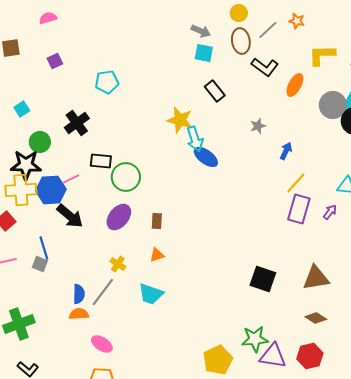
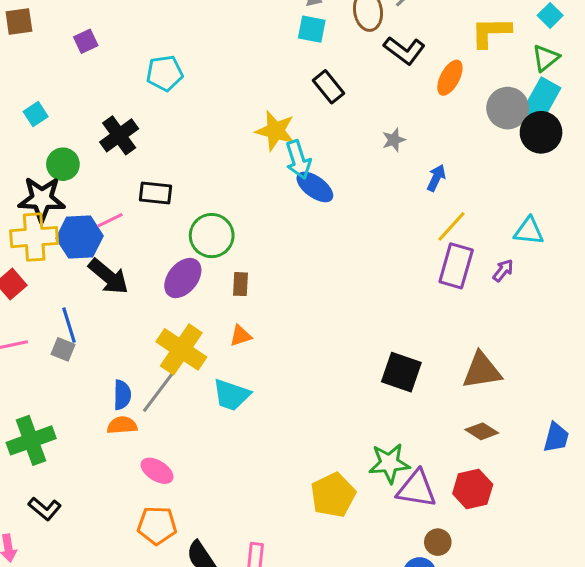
green circle: (126, 177) -> (212, 236), moved
yellow cross: (118, 264) -> (181, 349), size x2.0

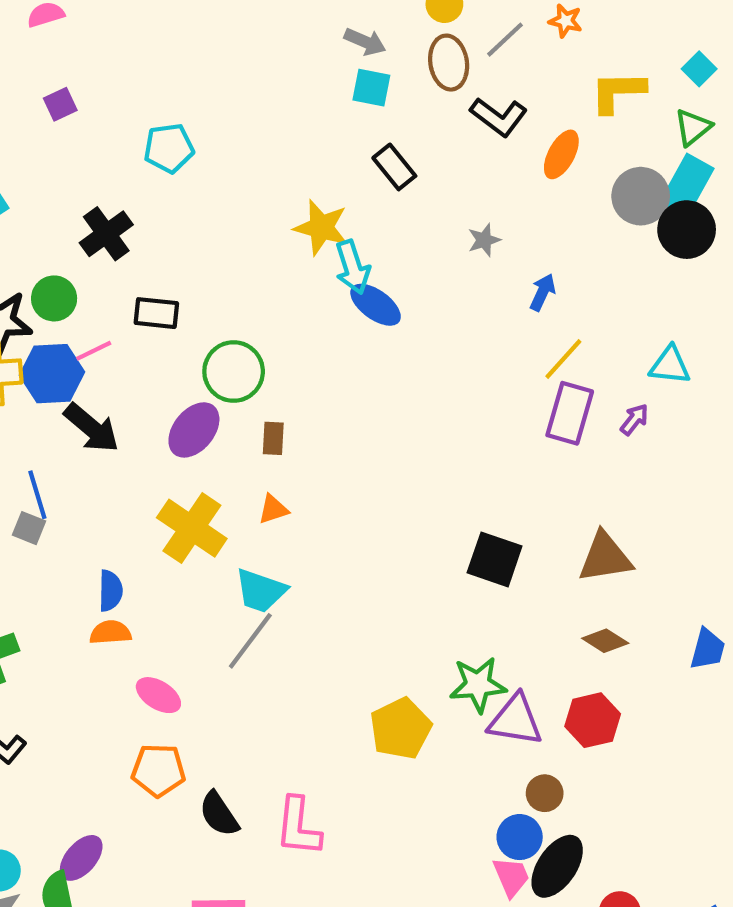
green circle: (63, 164) -> (54, 298), moved
gray line: (159, 392) -> (250, 641), moved

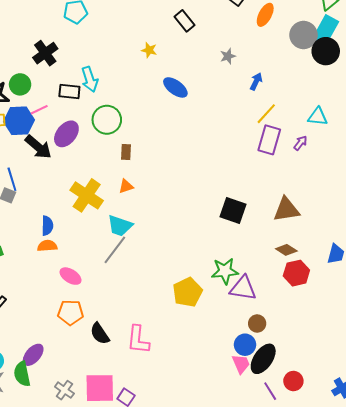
yellow star: (321, 227) -> (149, 50), size x0.6
cyan arrow: (353, 267) -> (90, 79), moved
purple ellipse: (194, 430) -> (66, 134), moved
red hexagon: (593, 720) -> (296, 273), moved

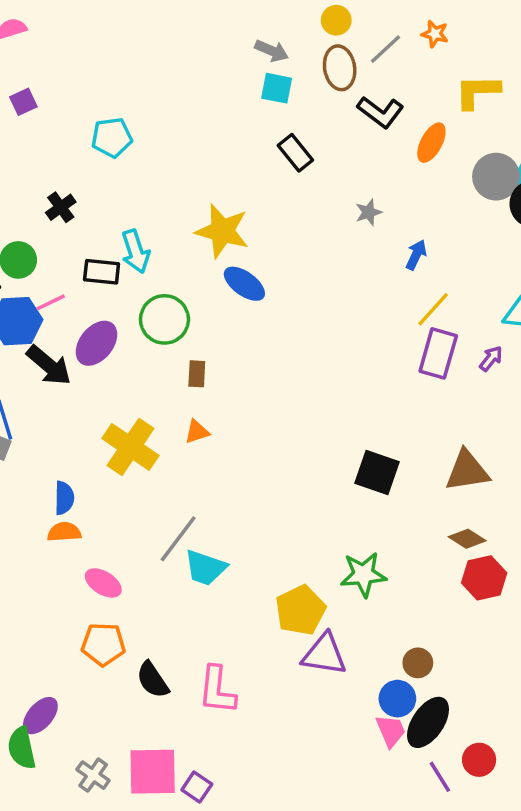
yellow star: (149, 50) -> (222, 231), moved, size x2.0
black cross: (45, 53) -> (61, 207), size x0.7
blue ellipse: (175, 87) -> (244, 284), moved
cyan trapezoid: (120, 226) -> (205, 568), moved
purple triangle: (243, 288) -> (324, 654), moved

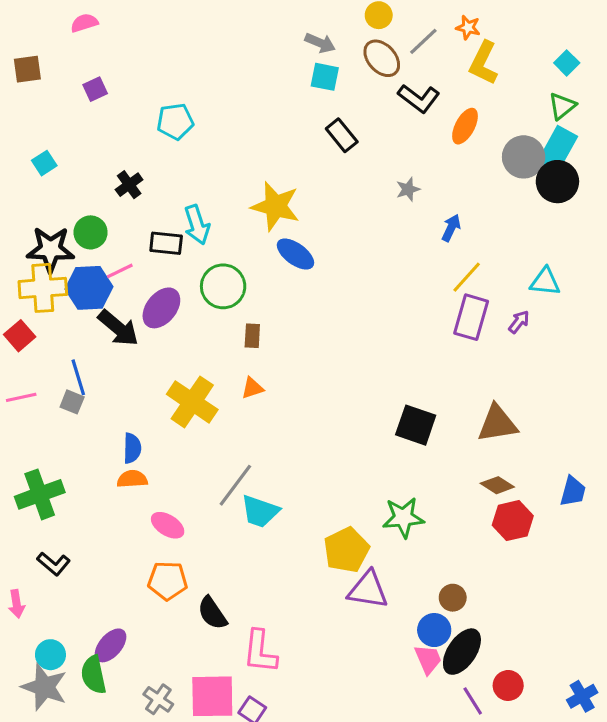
brown ellipse: (340, 68) -> (382, 58), turned -33
yellow L-shape: (477, 92) -> (483, 63), moved, turned -63
pink L-shape: (217, 690) -> (260, 652), moved

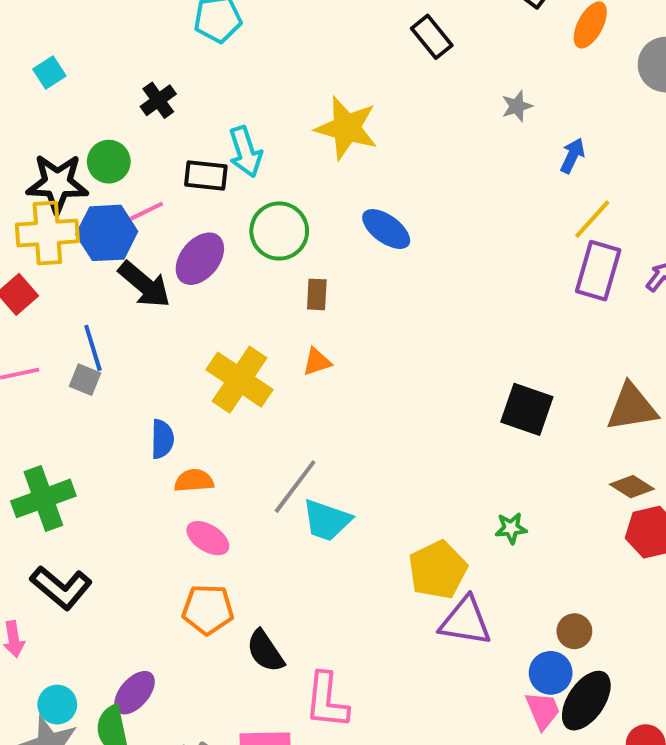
blue ellipse: (295, 254) -> (386, 229), moved
orange semicircle: (132, 479) -> (194, 481), moved
green star: (403, 518) -> (511, 528), size x0.6
black L-shape: (54, 564) -> (61, 588), size x1.4

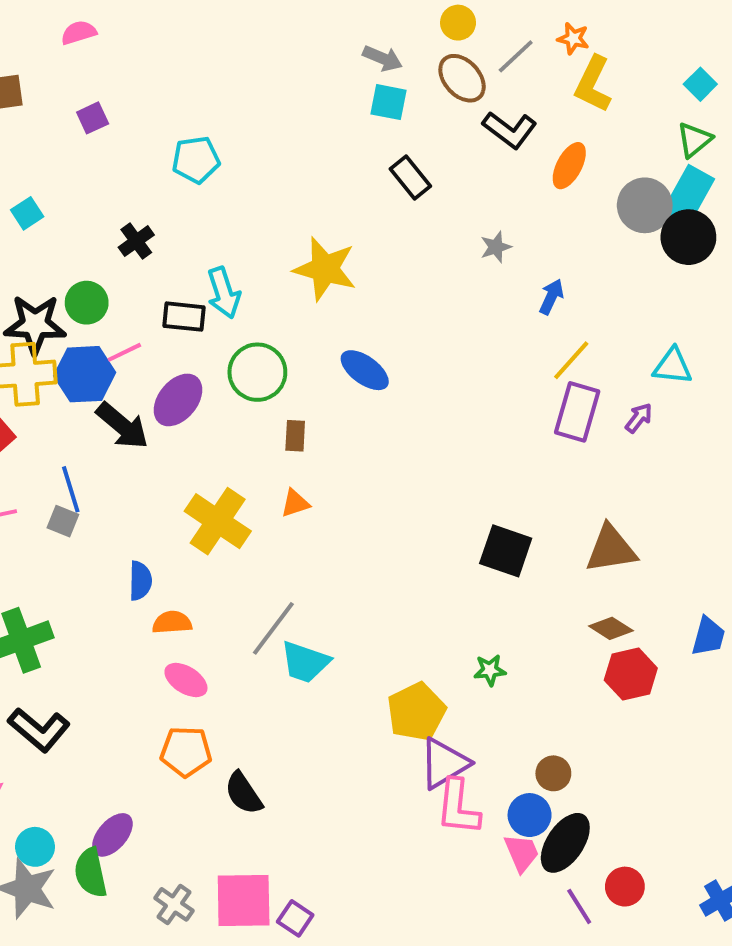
purple triangle: (465, 621) -> (444, 763), turned -40
pink L-shape: (327, 701) -> (458, 807), moved

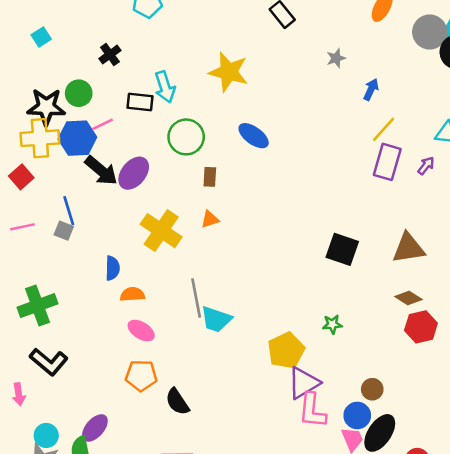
purple ellipse: (178, 400) -> (134, 173), moved
gray line: (273, 628) -> (196, 298), turned -48

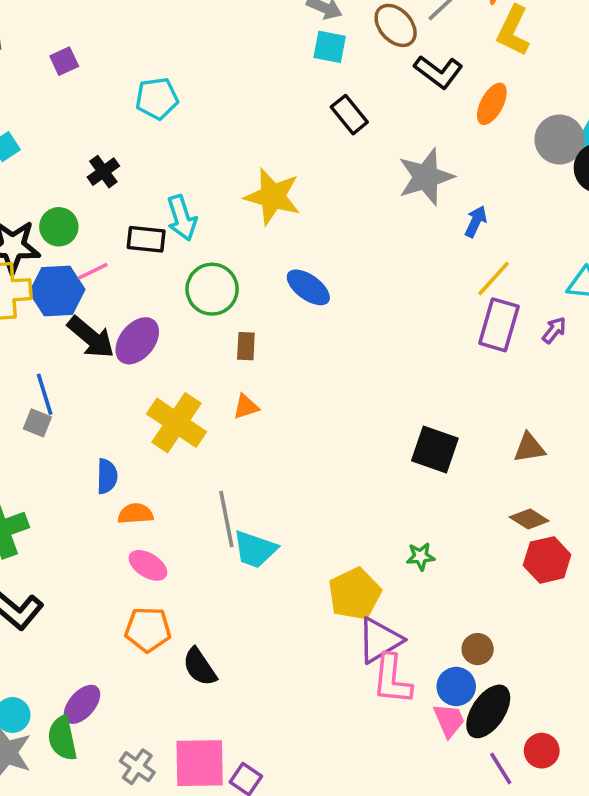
gray star: (336, 58) -> (426, 177), size x2.0
brown triangle: (408, 248) -> (529, 448), size x0.7

